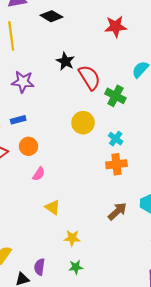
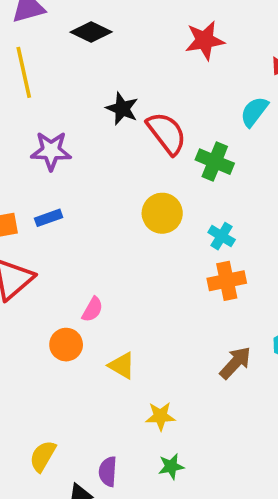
orange circle: (28, 146) -> (66, 345), moved

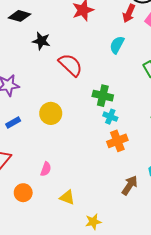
black star: (122, 109) -> (41, 41), moved
green cross: (215, 162) -> (103, 96), moved
yellow circle: (162, 213) -> (51, 113), moved
orange circle: (66, 345) -> (23, 193), moved

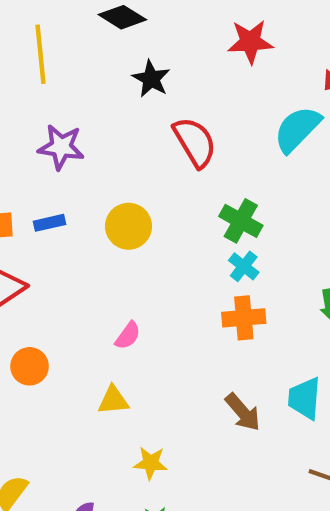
cyan semicircle: (117, 45) -> (297, 129), size x1.4
pink semicircle: (46, 169) -> (128, 336), moved
brown arrow: (130, 185) -> (243, 412), turned 90
yellow triangle: (67, 197) -> (113, 400), turned -42

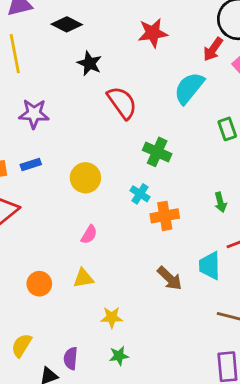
yellow circle: (129, 226) -> (85, 178), moved
cyan cross: (244, 266) -> (140, 194), moved
orange circle: (30, 366) -> (39, 284), moved

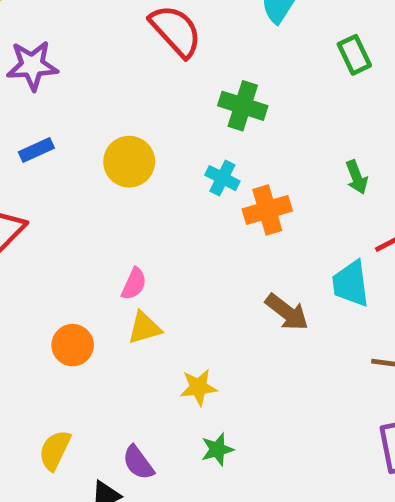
pink semicircle: (89, 235) -> (134, 284), moved
purple semicircle: (71, 358) -> (138, 463), turned -35

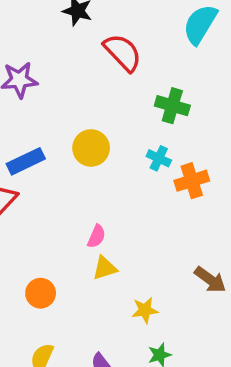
blue rectangle: (36, 150) -> (26, 161), moved, size x1.5
brown arrow: (287, 312) -> (210, 280), moved
orange circle: (73, 345) -> (41, 293), moved

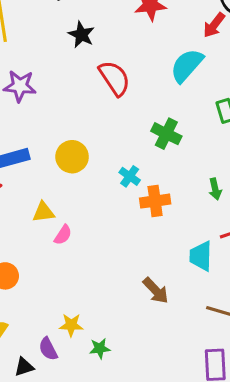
green cross: (172, 106) -> (166, 134), moved
yellow triangle: (105, 268) -> (43, 212), moved
yellow star: (145, 310) -> (71, 325), moved

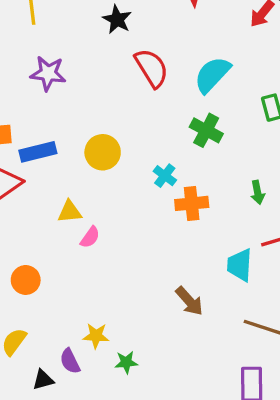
cyan semicircle: (187, 65) -> (212, 75), moved

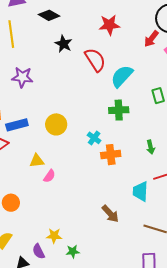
red semicircle: (152, 68) -> (95, 60), moved
green cross: (206, 130) -> (119, 110), turned -30

